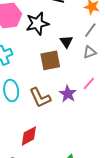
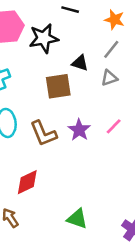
black triangle: (66, 42) -> (80, 63), turned -40
pink line: (89, 84) -> (114, 126), moved

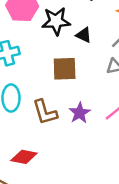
black triangle: (80, 63) -> (84, 35), moved
red diamond: (27, 182) -> (24, 157), turned 30

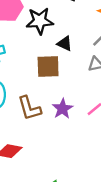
black triangle: (84, 35) -> (65, 44), moved

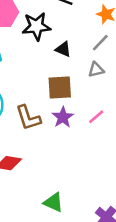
brown square: (48, 66) -> (60, 87), moved

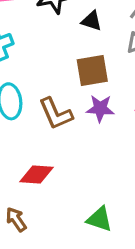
purple star: (63, 117) -> (100, 108), turned -30

